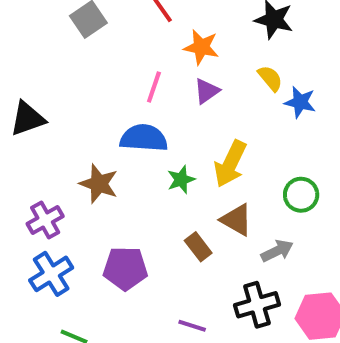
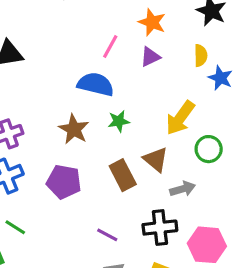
yellow semicircle: (270, 78) -> (201, 56), turned 30
yellow arrow: (230, 164) -> (180, 118), moved
brown star: (99, 184) -> (74, 129), moved
brown rectangle: (198, 247) -> (123, 175), size x1.4

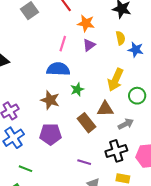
brown triangle: (156, 159) -> (105, 109), turned -30

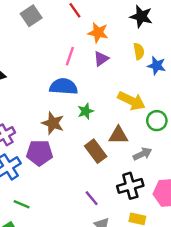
yellow arrow: (115, 80) -> (132, 101), turned -90
purple pentagon: (50, 134) -> (39, 153), moved
purple line: (84, 162) -> (92, 198), turned 32

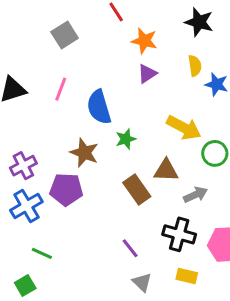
gray square: (31, 16) -> (65, 35), moved
pink line: (70, 56) -> (61, 89), moved
blue semicircle: (64, 86) -> (99, 107), turned -112
black cross: (130, 186) -> (179, 234), turned 30

